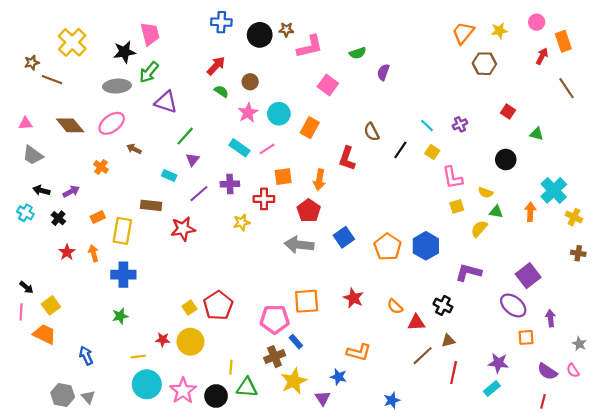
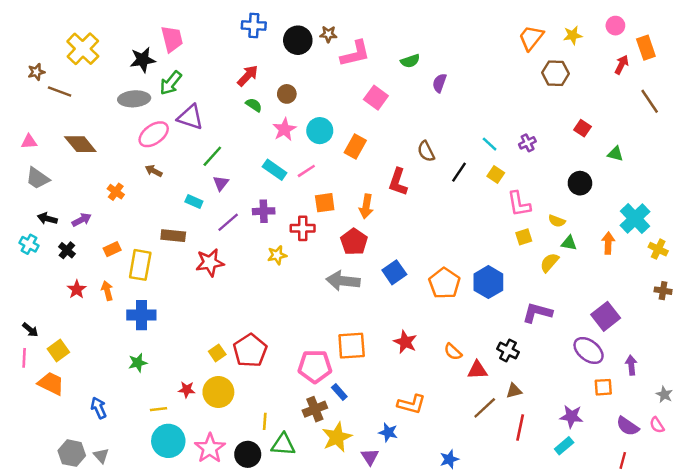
pink ellipse: (112, 123) -> (154, 134), moved

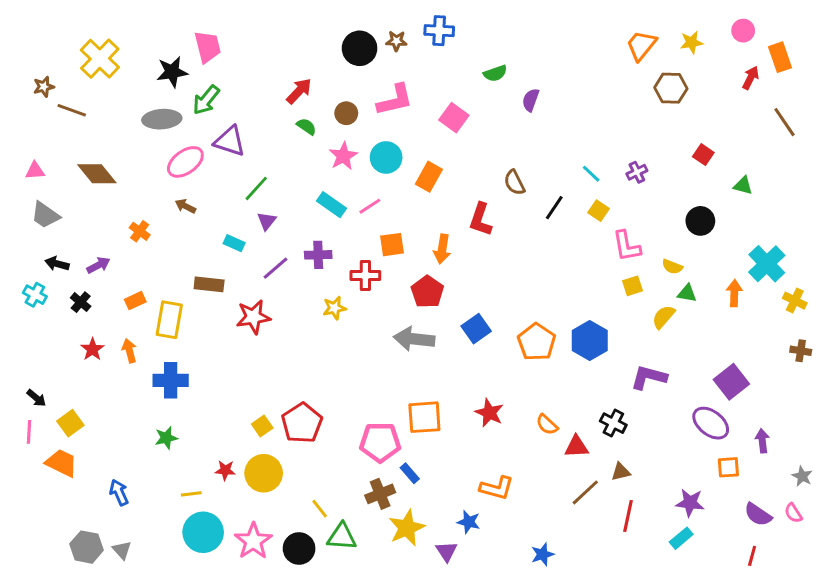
blue cross: (254, 26) -> (439, 31), moved
pink L-shape: (355, 54) -> (395, 100), moved
yellow line: (265, 421) -> (320, 509), turned -42

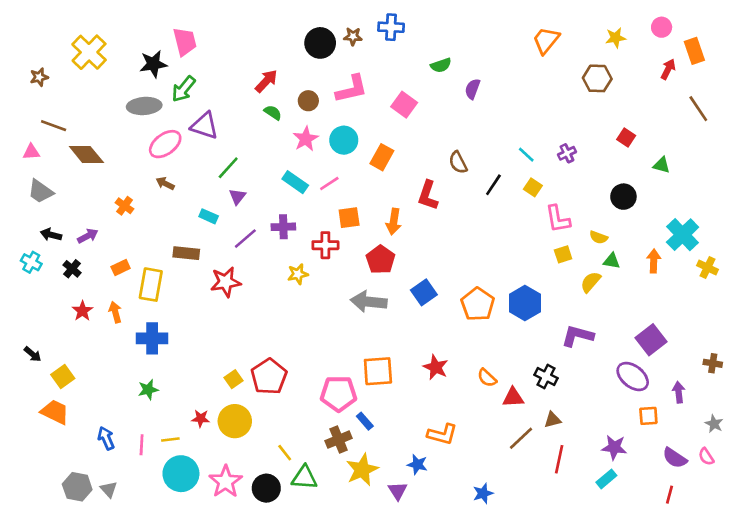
orange trapezoid: (641, 45) -> (546, 40), moved
brown line: (72, 110) -> (54, 126), moved
brown cross: (801, 351) -> (713, 363), moved
pink line: (29, 432) -> (142, 445), moved

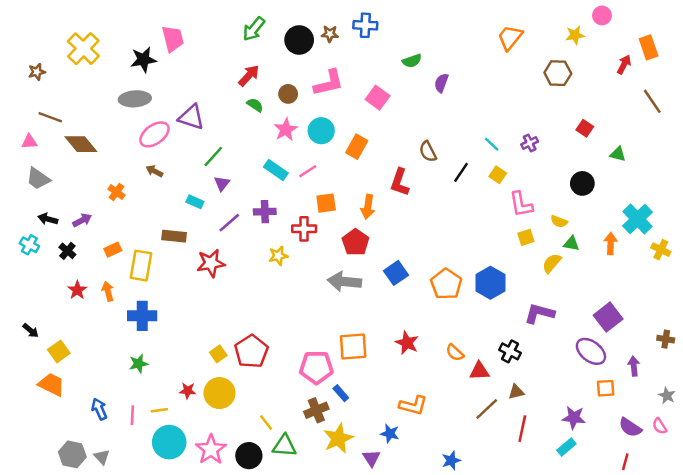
pink circle: (662, 27) -> (602, 15), moved
green arrow: (184, 89) -> (254, 29), moved

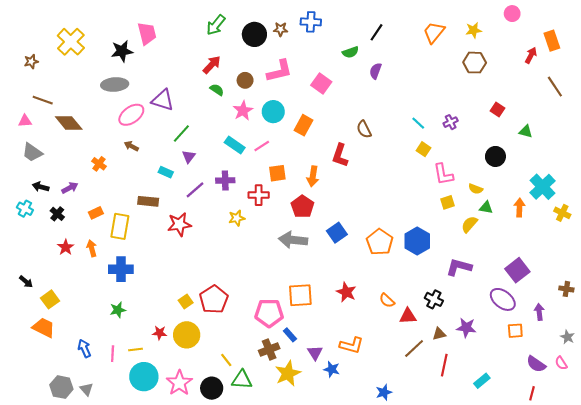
yellow star: (575, 35) -> (474, 30), moved
black line: (461, 172) -> (377, 32), moved
purple star: (574, 418) -> (466, 328), moved
purple triangle: (371, 458) -> (315, 353), moved

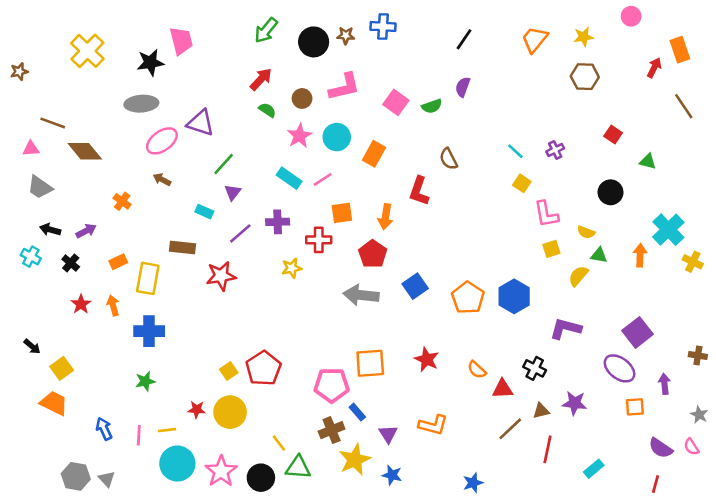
green semicircle: (350, 52) -> (432, 106), moved
brown star: (31, 62) -> (19, 72), moved
blue star: (332, 369) -> (392, 475), moved

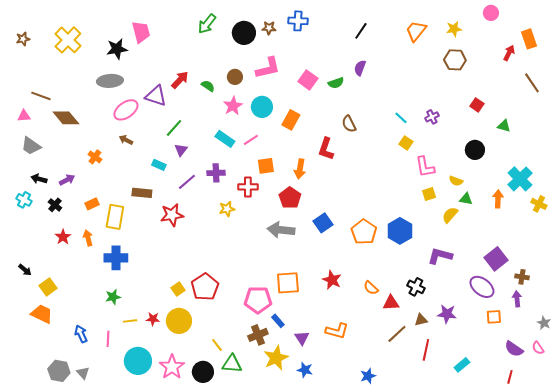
brown star: (19, 72) -> (23, 39), moved
red arrow: (261, 79) -> (180, 80), moved
brown cross: (698, 356) -> (522, 277), moved
yellow line: (167, 430) -> (130, 321), moved

